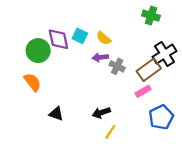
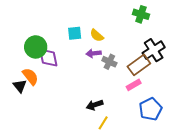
cyan square: (80, 36) -> (75, 33), turned -32
purple diamond: (58, 39) -> (48, 58), moved
black triangle: (56, 114) -> (20, 86), moved, turned 32

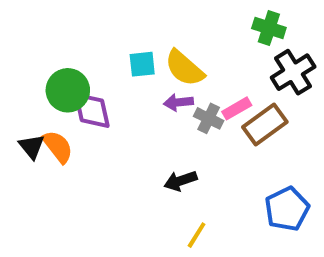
yellow semicircle: (97, 35) -> (184, 68), size x1.5
black cross: (154, 50) -> (293, 72), moved
pink rectangle: (134, 85) -> (237, 108), moved
black triangle: (20, 86) -> (32, 147), moved
black arrow: (95, 105) -> (180, 181), moved

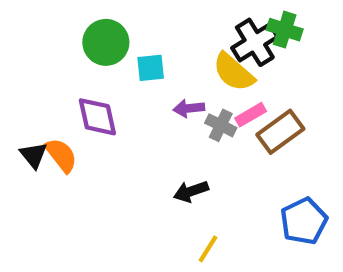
yellow semicircle: (184, 68) -> (234, 72), moved
black cross: (293, 72) -> (255, 42), moved
green circle: (68, 90) -> (106, 42), moved

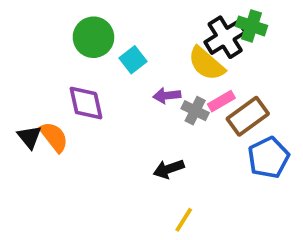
cyan square: (151, 68) -> (133, 60), turned -32
blue pentagon: (304, 221) -> (268, 158), moved

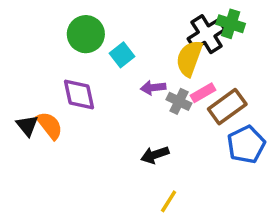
yellow semicircle: (206, 64) -> (189, 58), turned 69

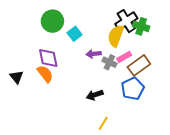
green cross: (231, 24) -> (141, 26), moved
orange semicircle: (50, 126) -> (45, 74), moved
blue pentagon: (246, 144) -> (133, 89), moved

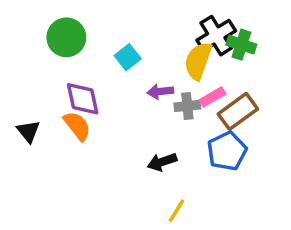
green circle: (52, 21) -> (66, 37), moved
gray cross: (109, 62) -> (187, 106), turned -32

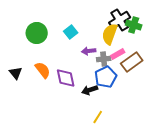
green circle: (66, 37) -> (37, 33), moved
purple diamond: (83, 99) -> (66, 78), moved
blue pentagon: (227, 151) -> (106, 77), moved

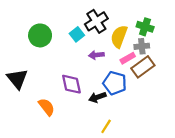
black cross: (120, 20) -> (96, 21), moved
gray cross: (104, 59) -> (142, 46), moved
orange semicircle: (43, 70) -> (47, 107), moved
black triangle: (16, 73) -> (17, 79), size x1.5
blue pentagon: (106, 77) -> (115, 83), turned -30

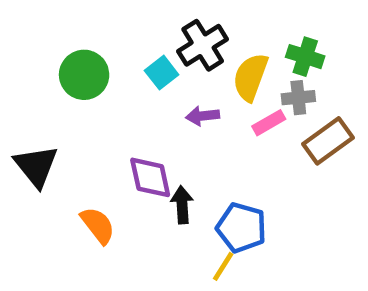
brown rectangle: (143, 67) -> (328, 141), moved
blue pentagon: (115, 83) -> (241, 228), moved
black arrow: (97, 97) -> (182, 205), moved, turned 105

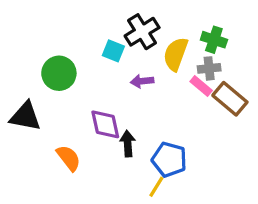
cyan square: (162, 73) -> (113, 51), turned -30
green circle: (84, 75) -> (59, 73), moved
pink rectangle: (269, 123) -> (201, 86), moved, turned 70
brown rectangle: (328, 141) -> (230, 99), turned 76
black triangle: (36, 166) -> (25, 116), turned -40

